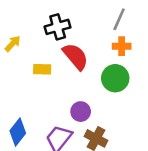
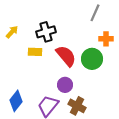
black cross: (58, 27) -> (46, 32), moved
orange cross: (122, 46) -> (106, 39), moved
red semicircle: (75, 56) -> (66, 56), moved

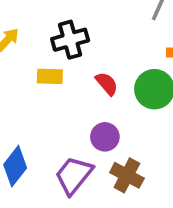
red semicircle: (66, 56) -> (107, 84), size x0.6

